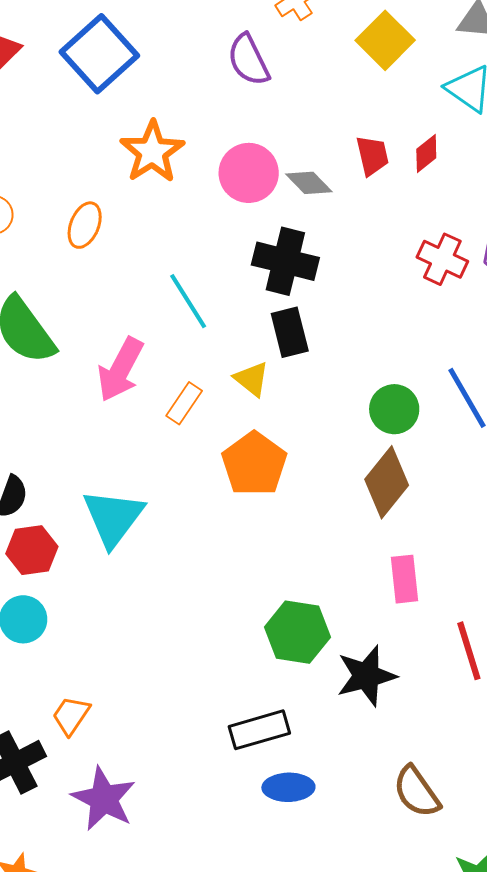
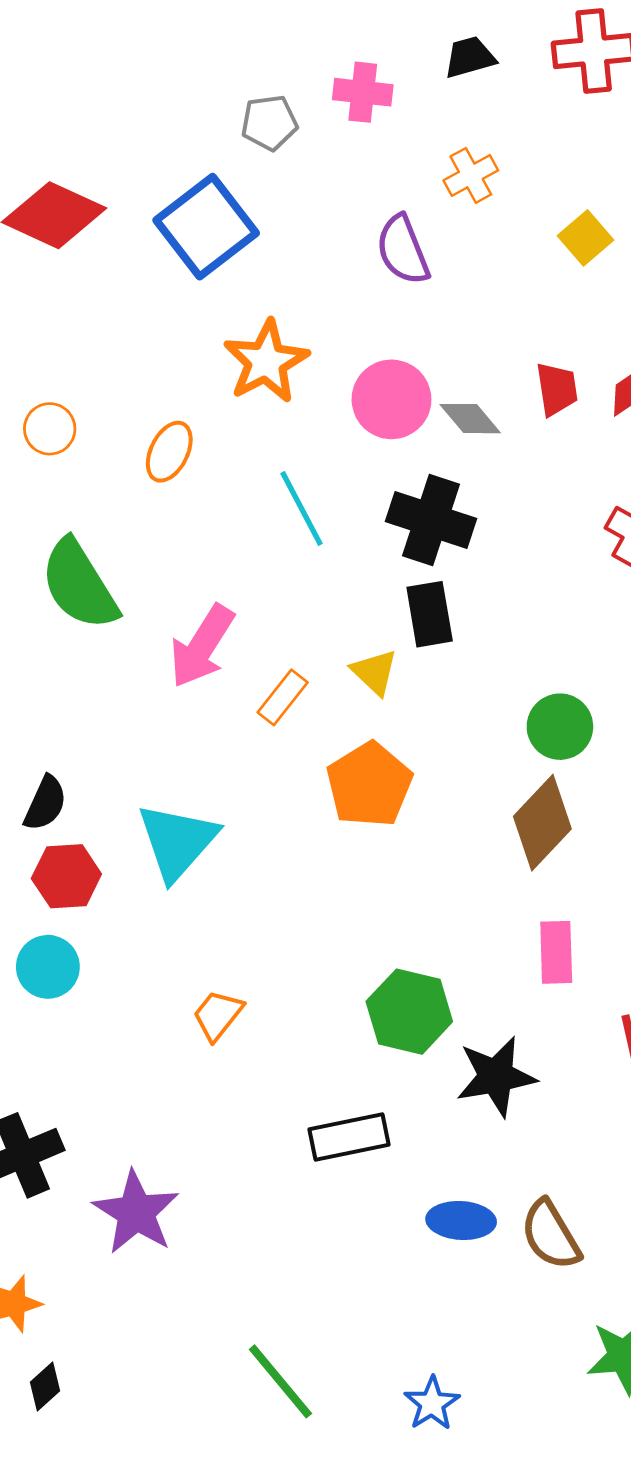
yellow square: (385, 40) -> (585, 238), size x0.7
cyan line: (188, 301) -> (302, 508), moved
orange trapezoid: (71, 715) -> (218, 1015), moved
blue ellipse: (288, 787) -> (461, 1220), moved

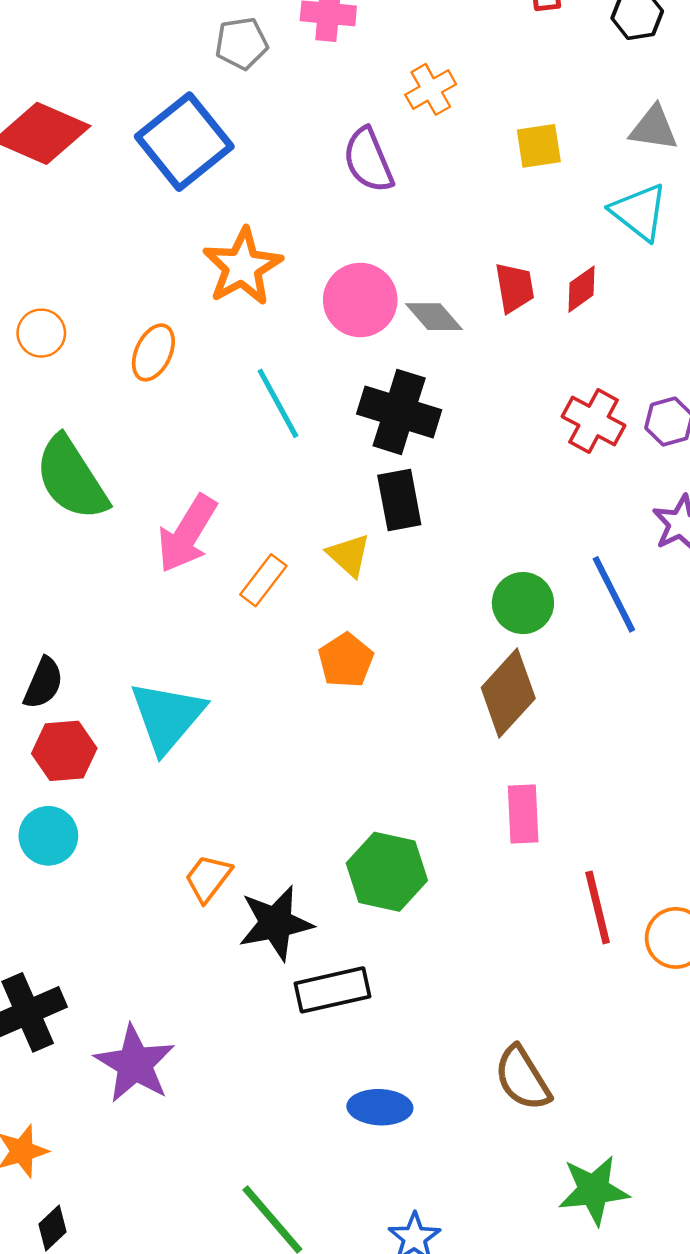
yellow square: (585, 238) -> (539, 146), turned 33
orange pentagon: (369, 785) -> (346, 660), size x0.7
black star: (496, 1076) -> (276, 923), moved
blue ellipse: (461, 1220) -> (380, 1107), moved

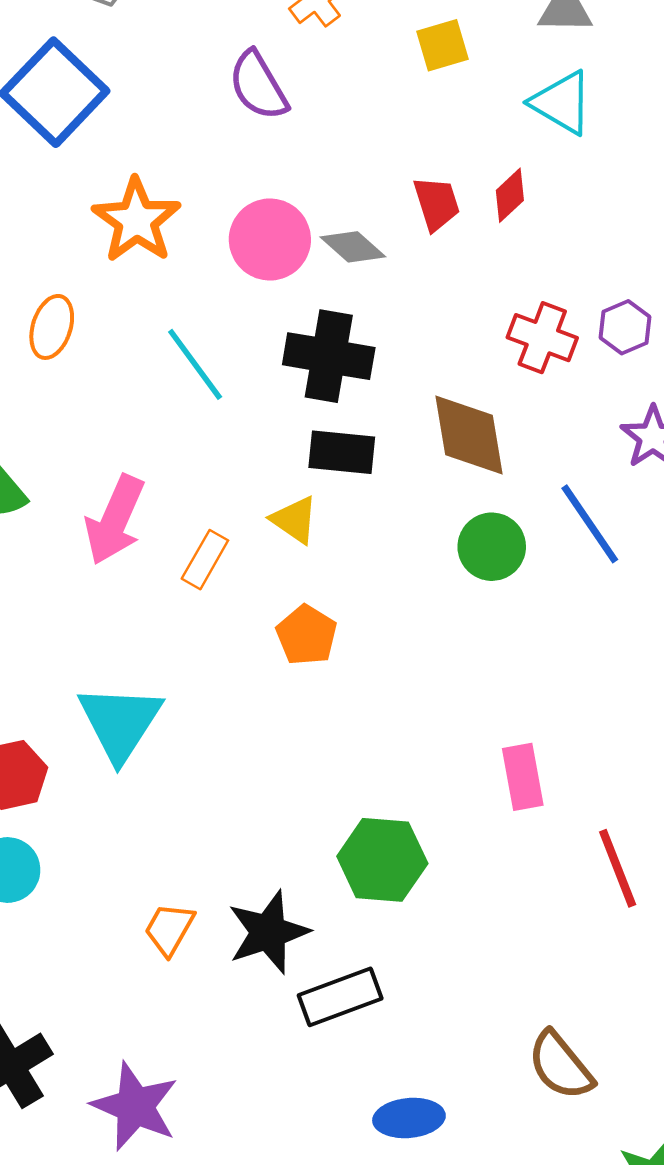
black rectangle: (399, 500) -> (342, 452), turned -66
brown diamond: (508, 693) -> (469, 435), moved, turned -44
orange trapezoid: (208, 878) -> (169, 929), moved

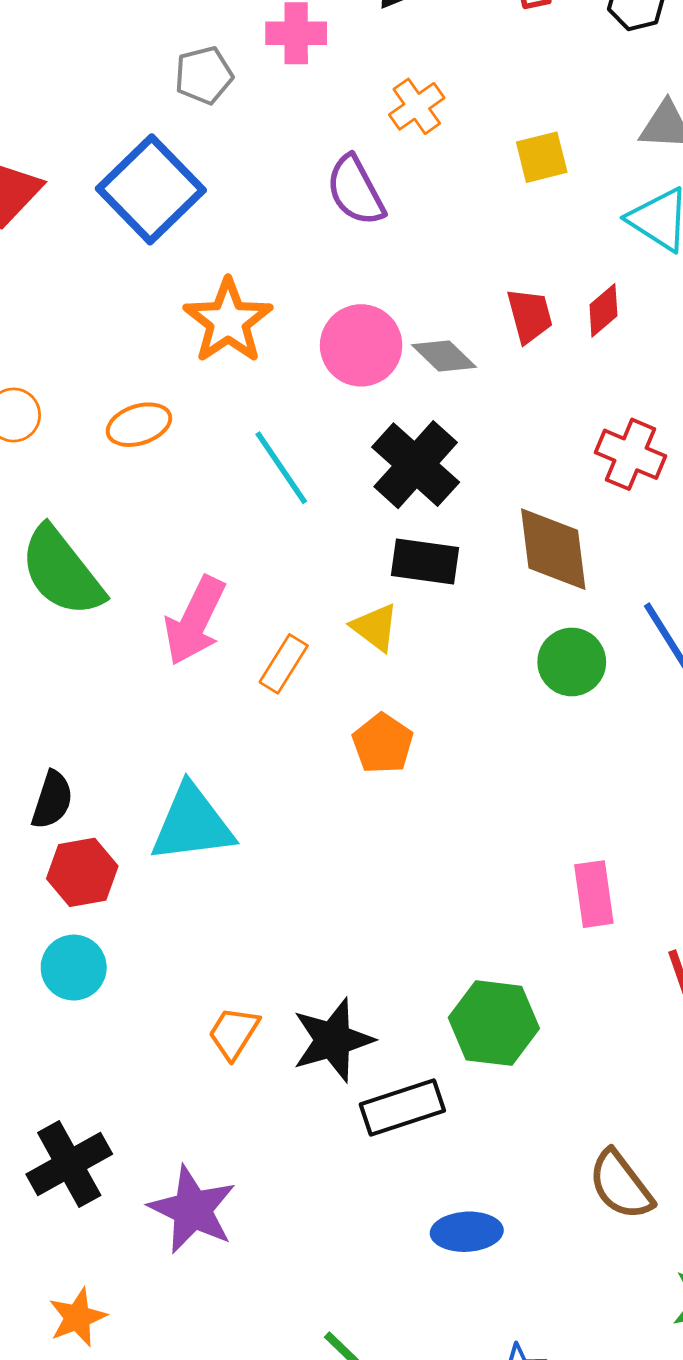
orange ellipse: (52, 327) -> (139, 425), turned 52
black cross: (329, 356) -> (416, 465), turned 30
cyan triangle: (120, 722) -> (192, 824), turned 48
green hexagon: (382, 860) -> (494, 1023), moved

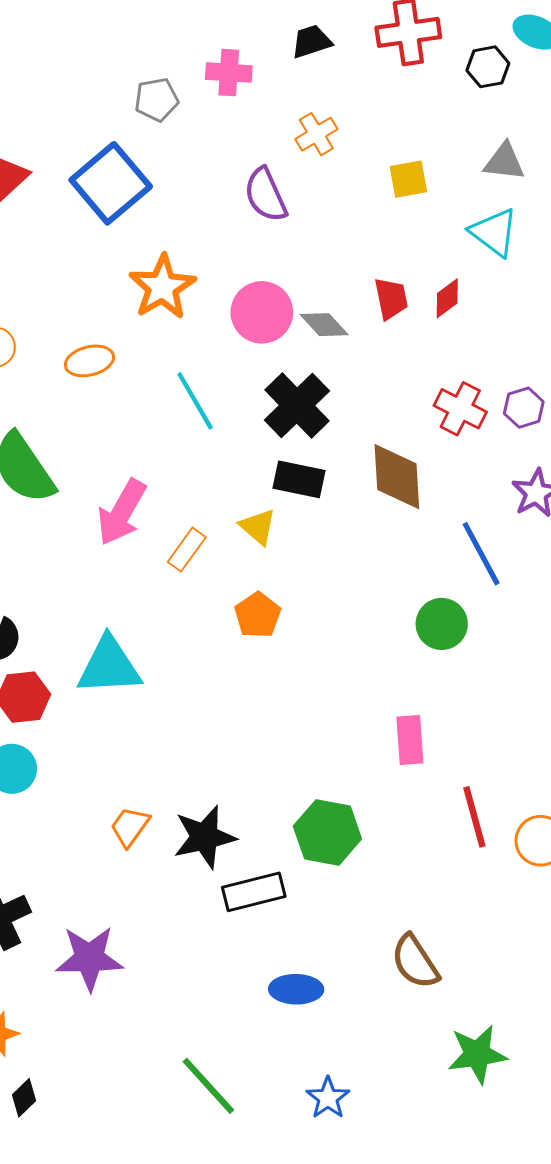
green circle: (572, 662) -> (442, 624), moved
purple star: (192, 1210) -> (89, 958), turned -30

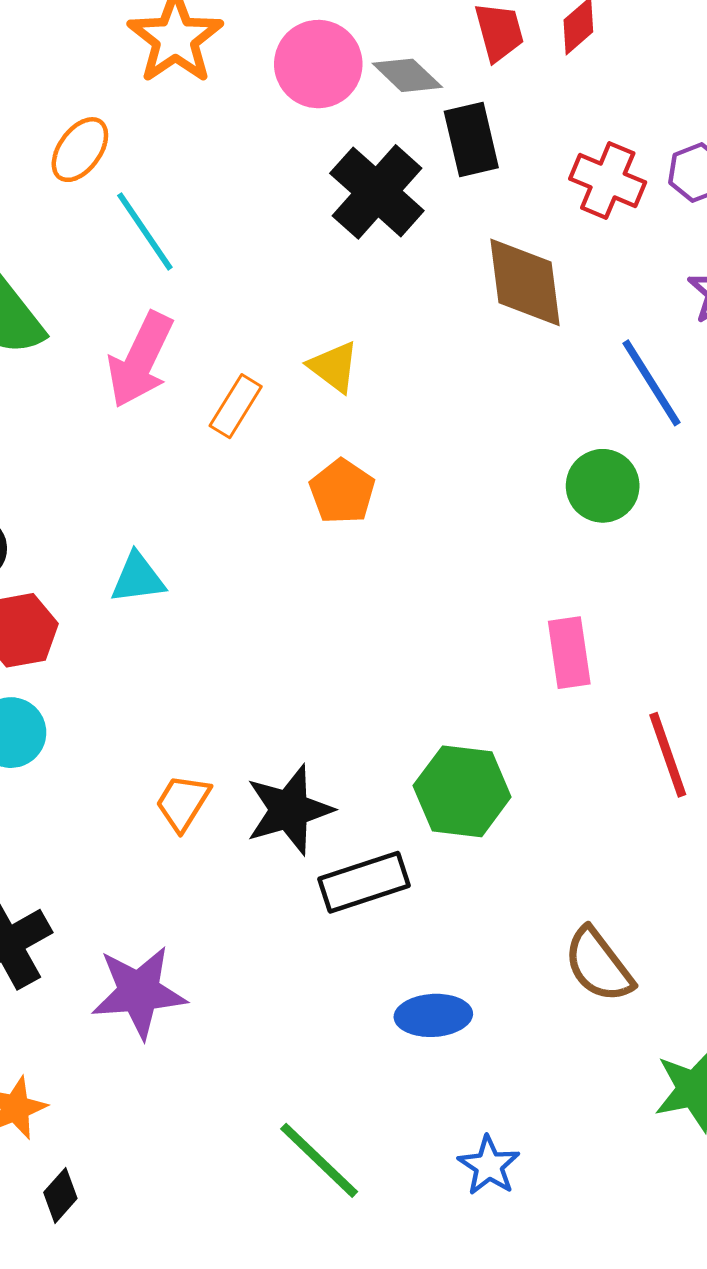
orange ellipse: (89, 361) -> (80, 150), turned -36
cyan line: (195, 401) -> (145, 231), moved
black rectangle: (299, 479) -> (471, 140), moved, turned 69
cyan triangle: (109, 666) -> (138, 578), size x0.6

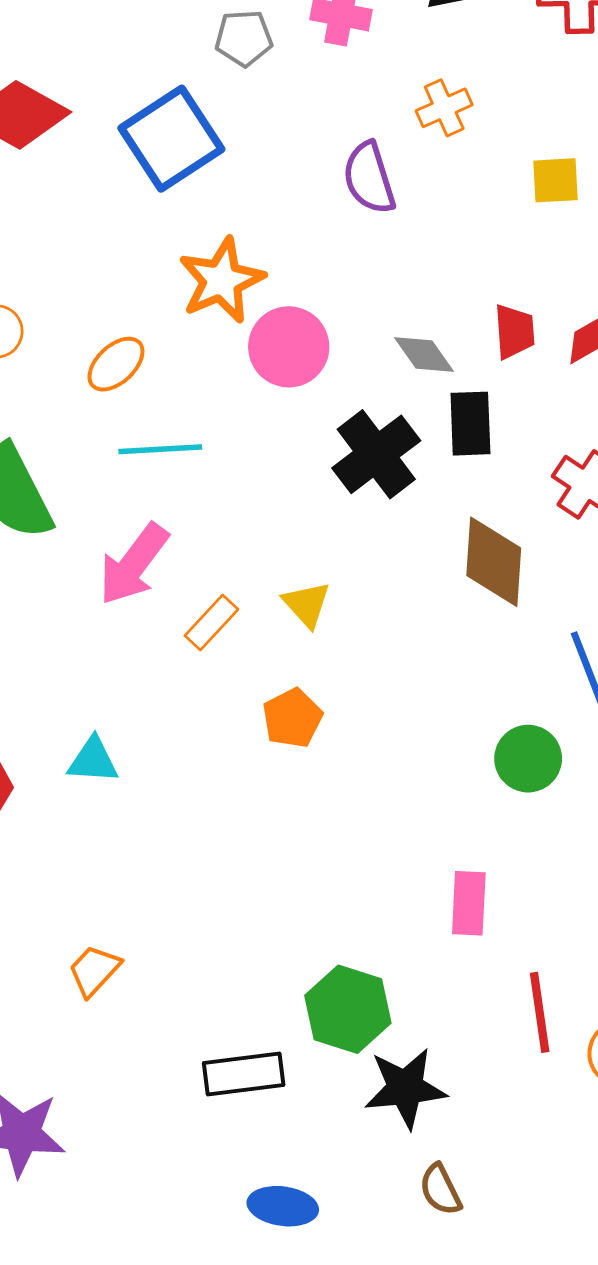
pink circle: (318, 64) -> (289, 347), moved
cyan line: (145, 231) -> (160, 449), turned -70
black star: (289, 810) -> (405, 1088), moved
brown semicircle: (598, 965) -> (440, 1190), size x0.7

